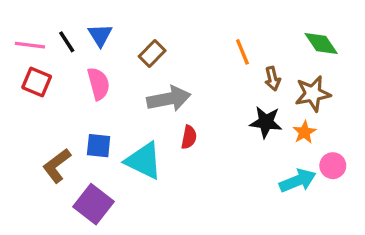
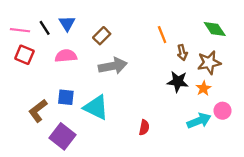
pink semicircle: (99, 84) -> (66, 56), turned -80
red semicircle: (189, 137) -> (144, 127), moved

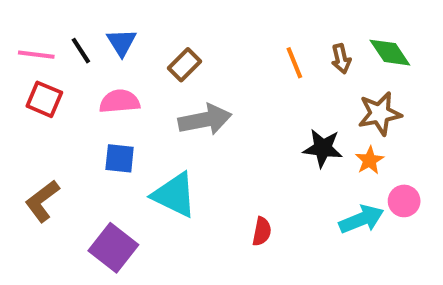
brown arrow: (182, 53) -> (341, 59), moved
blue square: (66, 97) -> (120, 158), moved
brown L-shape: (38, 111) -> (42, 201), moved

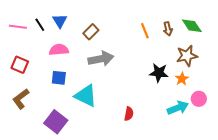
red square: (44, 99) -> (20, 65), moved

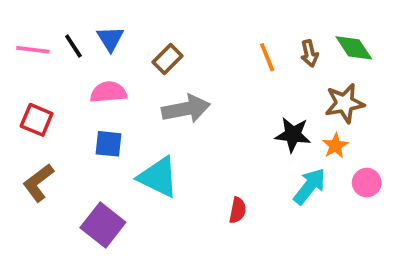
cyan arrow: (178, 108) -> (310, 186), moved, turned -30

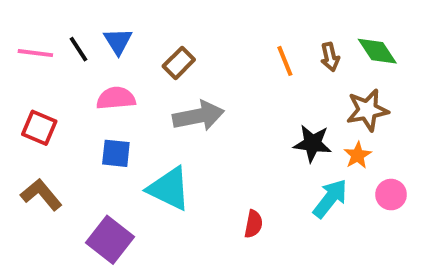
brown L-shape: (38, 183) -> (41, 195), turned 87

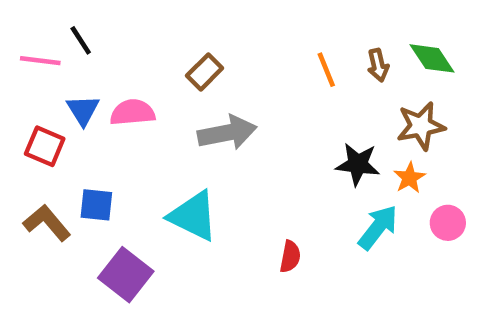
blue triangle: (118, 41) -> (83, 110), moved
black line: (79, 49) -> (81, 40), moved
blue square: (116, 153) -> (96, 205), moved

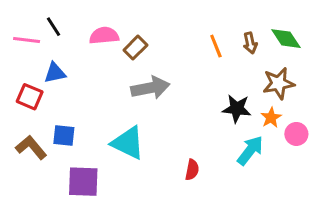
blue triangle: (83, 110) -> (55, 73), turned 50
pink semicircle: (133, 112) -> (104, 36), moved
pink circle: (448, 223) -> (296, 134), moved
purple square: (126, 275) -> (83, 182), turned -36

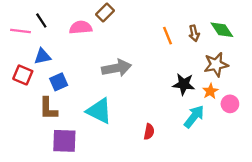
brown rectangle: (135, 48) -> (105, 12), moved
blue square: (64, 135) -> (59, 82), moved, turned -30
brown L-shape: (31, 147) -> (48, 109), moved, turned -140

